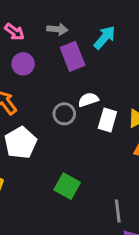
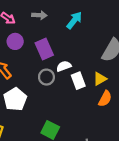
purple rectangle: (73, 56) -> (44, 49), moved
white rectangle: (107, 120) -> (78, 81), turned -35

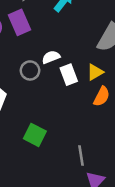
purple rectangle: (44, 49) -> (19, 22), moved

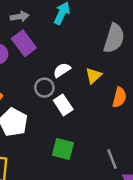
yellow triangle: (95, 72) -> (94, 76), moved
white rectangle: (69, 75) -> (63, 105), moved

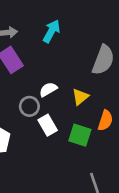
green square: (63, 149) -> (80, 135), moved

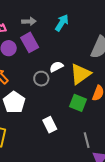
yellow triangle: (80, 97) -> (80, 74), size x1.6
white rectangle: (48, 125) -> (50, 125), moved

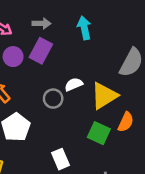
cyan arrow: (62, 23) -> (84, 28), turned -48
purple rectangle: (30, 42) -> (41, 51), turned 54

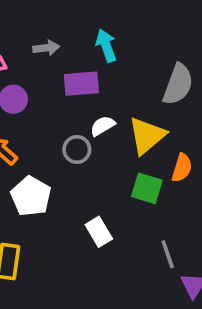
purple rectangle: (41, 51) -> (81, 84), moved, turned 65

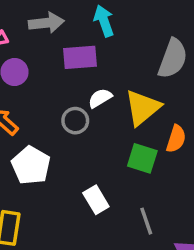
gray arrow: (46, 48) -> (46, 23), size x1.4
gray line: (168, 254) -> (146, 221), moved

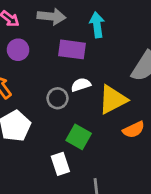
orange semicircle: (176, 139) -> (134, 130), turned 35
green square: (142, 158) -> (79, 137), moved

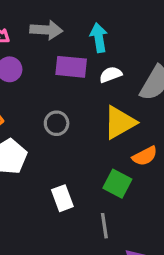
white semicircle: (81, 85) -> (111, 75), moved
green square: (79, 137) -> (117, 184), moved

